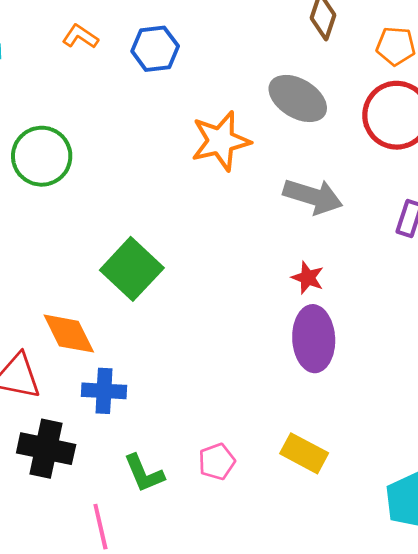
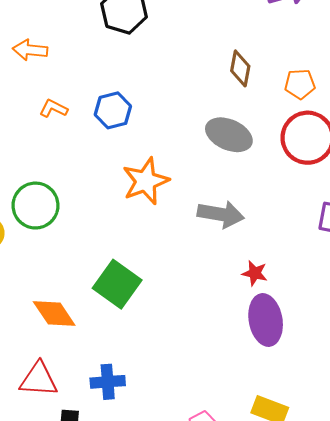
orange star: (221, 141) -> (146, 181), moved
gray arrow: (313, 196) -> (221, 214), moved
orange diamond: (69, 334) -> (54, 313), moved

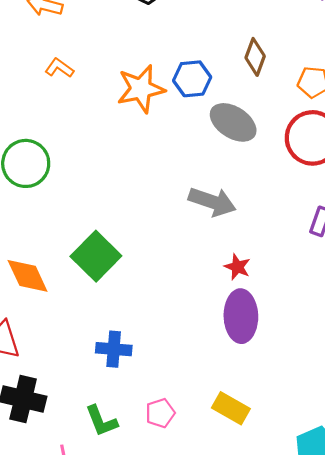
blue hexagon: (113, 110) -> (192, 79), moved
orange star: (146, 181) -> (141, 89), moved
blue cross: (108, 382) -> (114, 349), moved

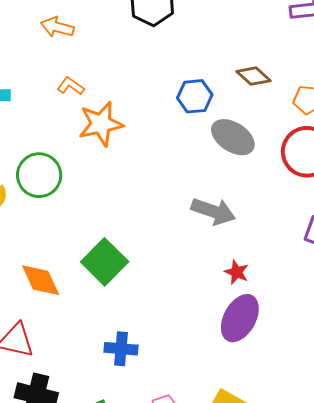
brown diamond: (255, 57) -> (254, 76), turned -68
orange star: (141, 89) -> (101, 124), moved
purple ellipse: (241, 316) -> (240, 318), turned 30

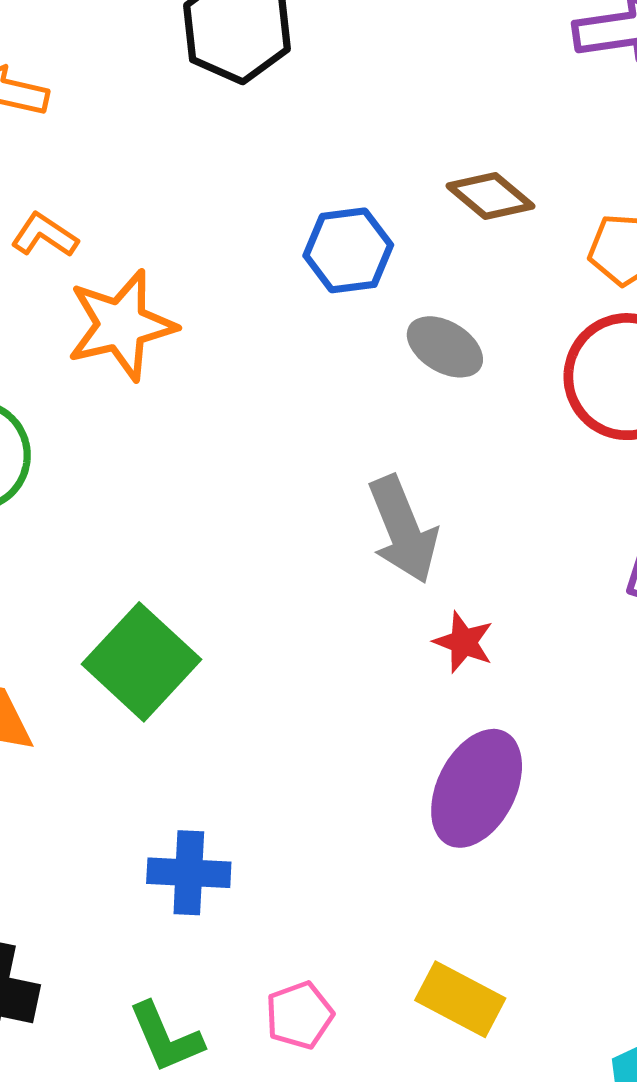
gray ellipse: (233, 137) -> (445, 347), size x0.7
gray arrow: (213, 211) -> (403, 529), turned 51
red star: (237, 272) -> (464, 642), moved

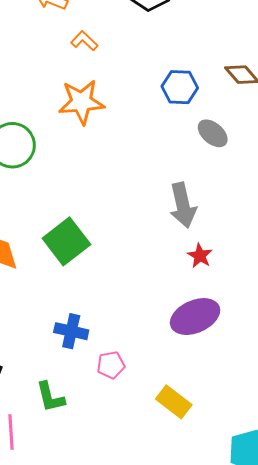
orange L-shape: (44, 235) -> (84, 41), moved
purple ellipse: (477, 788) -> (195, 317), turned 30
pink pentagon: (299, 1015) -> (111, 365), moved

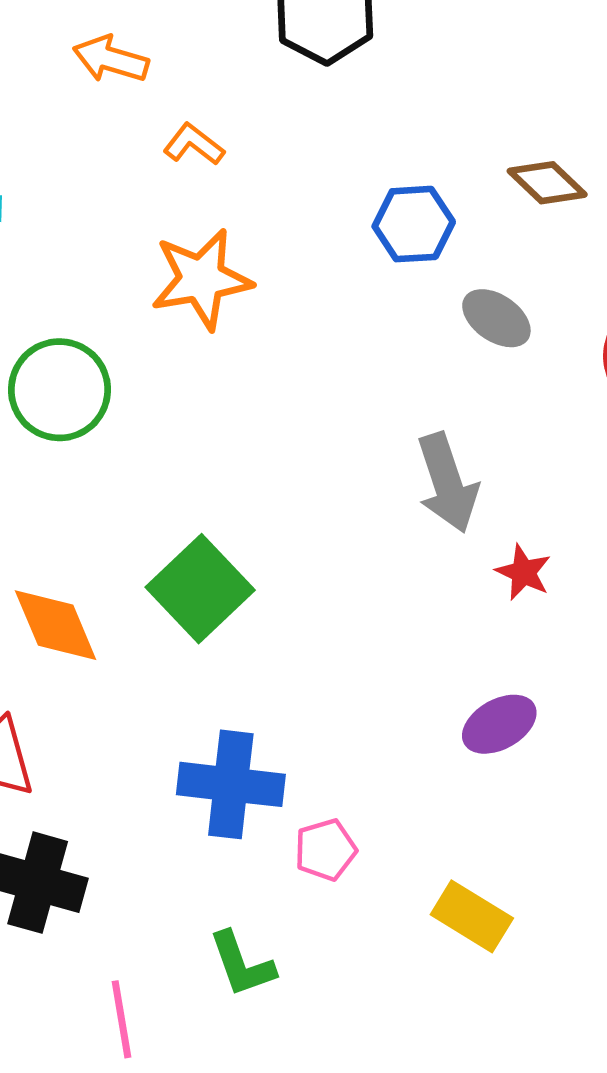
red star: (200, 256) -> (523, 572), moved
purple ellipse: (195, 317) -> (499, 724), size x0.7
blue cross: (71, 331) -> (231, 784), size x1.4
green L-shape: (50, 397) -> (242, 964), moved

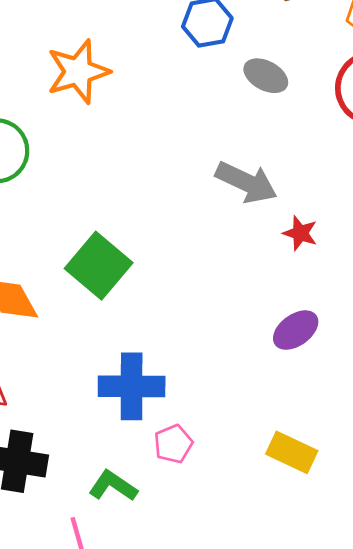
gray arrow: (447, 483) -> (246, 182), turned -40
pink pentagon: (326, 850) -> (173, 444), moved
green L-shape: (242, 964) -> (113, 486), moved, turned 150

